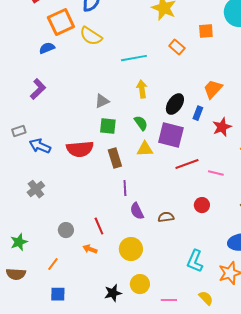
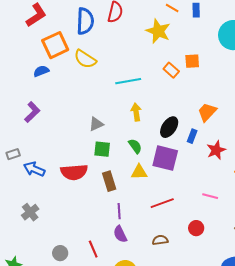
orange square: (206, 31) -> (192, 61), moved
red line: (187, 164) -> (162, 203), moved
purple semicircle: (137, 211) -> (120, 234), moved

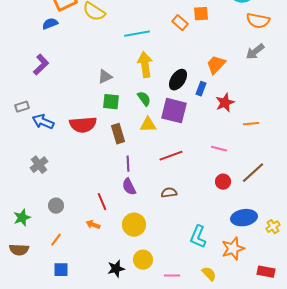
yellow arrow: (136, 112) -> (145, 65), size x1.4
red circle: (196, 228) -> (223, 182), moved
gray circle: (60, 253) -> (56, 206), moved

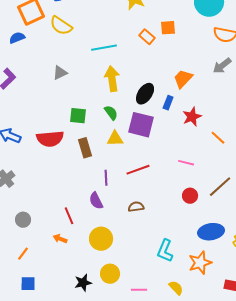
gray triangle: (105, 77) -> (60, 73), moved
orange line: (251, 124) -> (218, 138), turned 49
purple line: (128, 164) -> (106, 178), moved

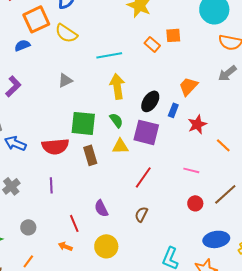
green square: (78, 116) -> (83, 123), size x1.5
red line: (138, 170) -> (143, 177), turned -35
purple line: (106, 178) -> (51, 185), moved
brown semicircle: (136, 207) -> (141, 214), turned -56

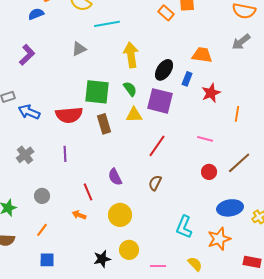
cyan line: (109, 55) -> (107, 24), moved
orange trapezoid: (188, 86) -> (202, 55), turned 55
orange line: (223, 145) -> (237, 114), turned 56

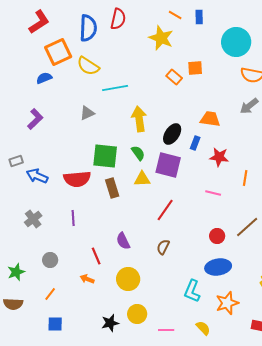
red star: (211, 93) -> (219, 157), turned 30
pink line: (205, 139) -> (213, 193), moved
blue ellipse: (230, 208) -> (218, 267), moved

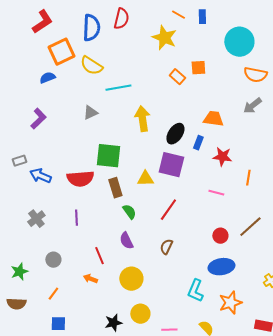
green semicircle: (138, 153) -> (129, 212), moved

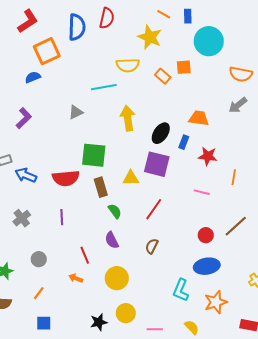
cyan circle: (239, 42) -> (209, 41), moved
yellow semicircle: (91, 66) -> (128, 65), moved, turned -35

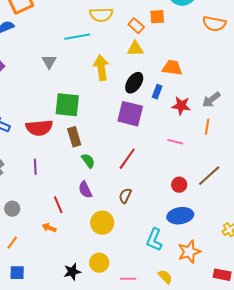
gray arrow: (238, 105) -> (211, 100), moved
gray triangle: (76, 112) -> (49, 62), turned -35
yellow triangle: (131, 178) -> (135, 49), moved
yellow circle: (117, 278) -> (102, 223), moved

